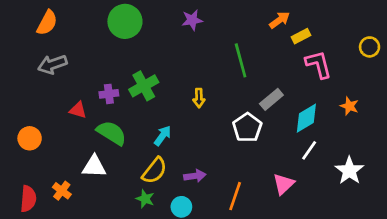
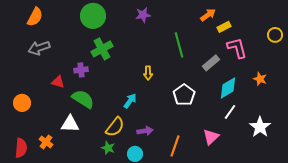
green cross: (144, 86) -> (102, 49), moved
gray rectangle: (271, 99) -> (211, 63), moved
cyan arrow: (163, 136) -> (130, 101), moved

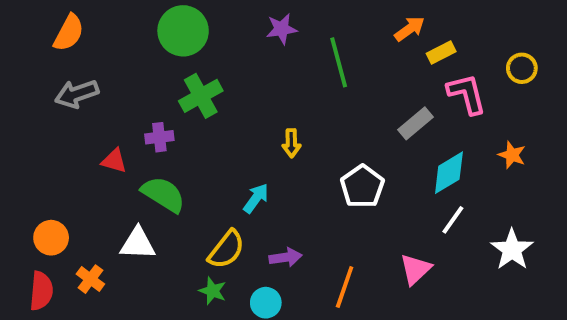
yellow circle: (275, 35) -> (522, 68), moved
green line: (179, 45) -> (339, 62), moved
orange circle: (22, 103) -> (51, 238), moved

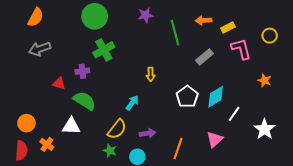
orange arrow: (410, 29) -> (203, 20), moved, turned -147
gray rectangle: (415, 123) -> (204, 57), moved
cyan diamond: (449, 173) -> (216, 97), moved

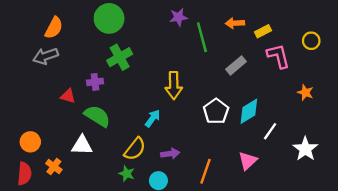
purple star: (145, 15) -> (178, 17), moved
orange semicircle: (36, 17) -> (54, 28), moved
yellow arrow: (151, 74) -> (174, 85), size x1.6

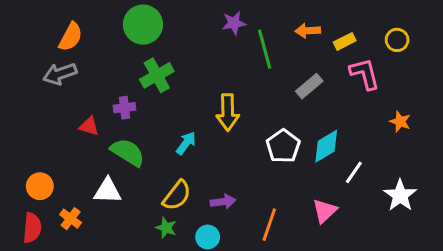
yellow circle: (311, 41) -> (397, 40), moved
cyan arrow: (153, 118) -> (186, 143), moved

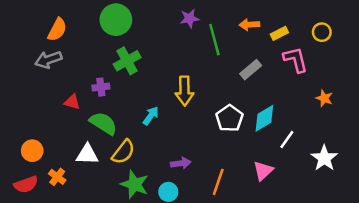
yellow semicircle: (177, 195) -> (123, 152), moved
red semicircle: (32, 228) -> (26, 184), turned 65
green star: (166, 228) -> (135, 184), size x1.6

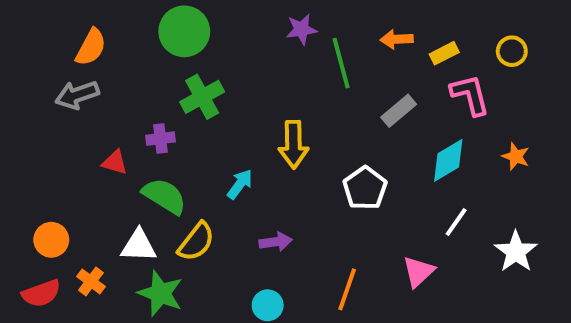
cyan diamond: (264, 118) -> (448, 160), moved
purple arrow: (181, 163) -> (276, 242), moved
green star: (135, 184) -> (160, 293), moved

